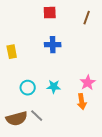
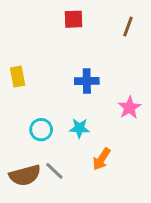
blue cross: (53, 45) -> (87, 81), moved
pink star: (88, 83) -> (130, 108), moved
orange arrow: (82, 102) -> (102, 159), moved, turned 42

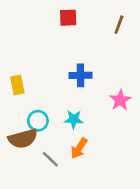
yellow rectangle: (18, 77) -> (17, 85), moved
orange arrow: (102, 159) -> (79, 148), moved
brown semicircle: (25, 175) -> (23, 139), moved

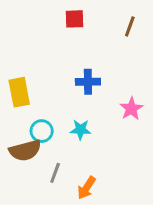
yellow rectangle: (17, 85) -> (19, 92), size x1.4
orange arrow: (79, 148) -> (86, 188), moved
gray line: (50, 159) -> (55, 173), turned 66

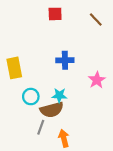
brown line: (130, 26) -> (96, 19), turned -64
brown semicircle: (25, 150) -> (52, 110), moved
orange arrow: (86, 188) -> (64, 138), turned 133

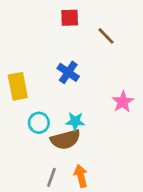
brown line: (96, 19) -> (106, 36), moved
blue cross: (65, 60) -> (68, 72), moved, turned 35
gray line: (41, 127) -> (51, 177), moved

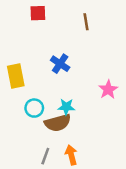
red square: (70, 18) -> (38, 13), moved
brown line: (106, 36) -> (86, 22), moved, turned 35

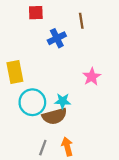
blue cross: (60, 64) -> (57, 38), moved, turned 30
pink star: (108, 90) -> (92, 77), moved
cyan circle: (34, 108) -> (32, 102), size x1.5

